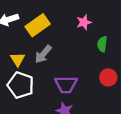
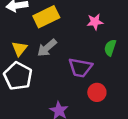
red circle: (108, 77) -> (97, 92), moved
purple trapezoid: (66, 85) -> (80, 68), moved

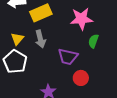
pink star: (95, 22) -> (81, 19), size x1.6
gray arrow: (47, 48) -> (40, 39), turned -66

